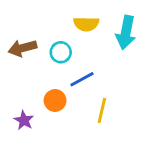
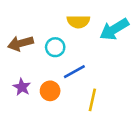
cyan arrow: (126, 32) -> (114, 29), turned 48
purple star: (24, 120) -> (22, 87), moved

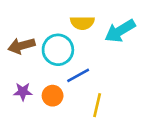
cyan circle: (55, 47) -> (58, 50), size x1.5
purple star: (22, 87) -> (23, 92), turned -30

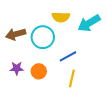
blue line: (78, 75) -> (68, 56), moved

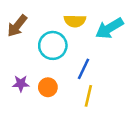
brown arrow: (16, 34) -> (17, 26), moved, turned -36
blue line: (68, 56) -> (84, 69), turned -36

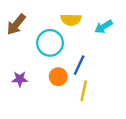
cyan arrow: (109, 28) -> (104, 27), size x0.7
orange circle: (48, 87) -> (58, 77), moved

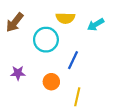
orange circle: (58, 77) -> (51, 82), moved
yellow line: (84, 91) -> (77, 97), moved

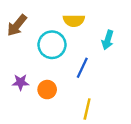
cyan arrow: (96, 25) -> (108, 40), moved, turned -42
orange circle: (51, 82) -> (47, 90), moved

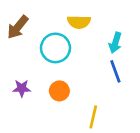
blue line: (82, 68) -> (115, 71), moved, turned -45
orange circle: (47, 90) -> (59, 91), moved

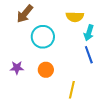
yellow semicircle: (79, 22) -> (75, 17), moved
brown arrow: (18, 27) -> (25, 14), moved

